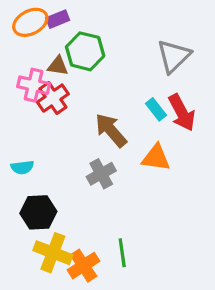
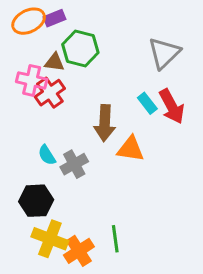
brown arrow: (111, 130) -> (105, 123), turned -136
orange triangle: (156, 158) -> (131, 149), moved
cyan semicircle: (22, 167) -> (47, 155), moved, turned 65
gray cross: (101, 174) -> (74, 164), moved

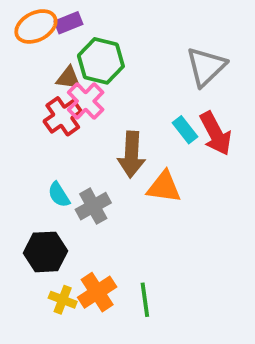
pink cross: (32, 80) -> (86, 101), moved, turned 32
yellow cross: (50, 239) -> (63, 300), size x0.6
orange cross: (79, 251) -> (97, 292), moved

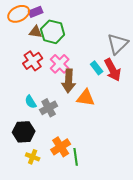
gray triangle: (206, 67) -> (118, 44), moved
brown triangle: (68, 78) -> (36, 32), moved
pink cross: (86, 101) -> (60, 64), moved
orange cross: (97, 292) -> (61, 147), moved

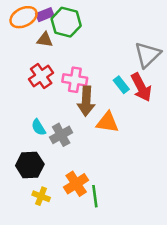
green hexagon: (53, 32) -> (66, 22), moved
pink cross: (60, 64) -> (75, 80), turned -36

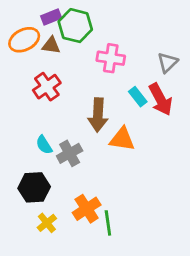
orange ellipse: (24, 17) -> (24, 40), moved
gray triangle: (147, 55) -> (168, 62), size x0.7
pink cross: (75, 80) -> (111, 58), moved
yellow cross: (41, 196) -> (47, 223), turned 30

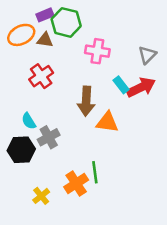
red arrow: (160, 99) -> (141, 87), turned -88
cyan semicircle: (44, 145) -> (29, 121), moved
gray cross: (70, 153) -> (49, 137), moved
black hexagon: (34, 187) -> (21, 150), moved
green line: (108, 223) -> (95, 172), moved

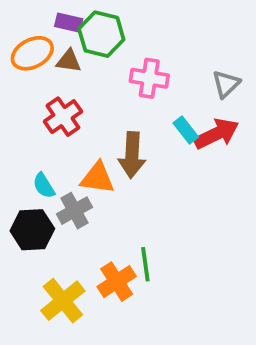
purple rectangle: (45, 15) -> (69, 23), turned 35
orange triangle: (107, 122) -> (97, 178), moved
yellow cross: (41, 196) -> (63, 301), size x1.6

